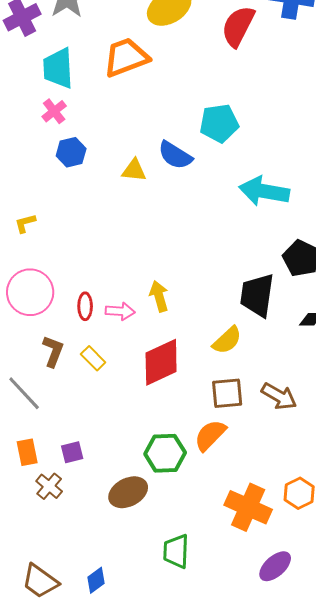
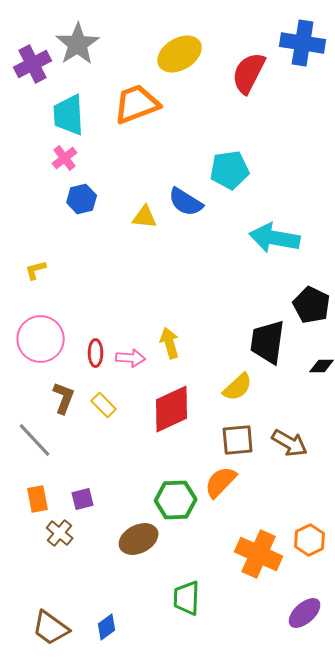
purple ellipse: (275, 566) -> (305, 613), moved

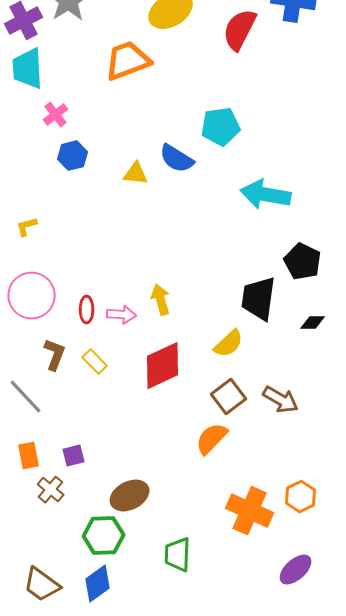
cyan trapezoid: (69, 115) -> (28, 69), moved
brown square: (238, 440) -> (229, 397), turned -32
green hexagon: (176, 500) -> (104, 536), moved
blue diamond: (107, 627) -> (98, 584), size x1.4

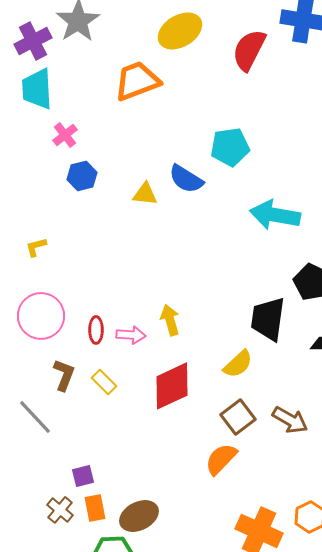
orange rectangle: (29, 456) -> (95, 508), moved

